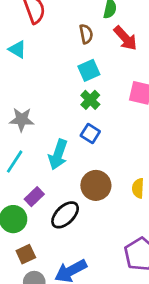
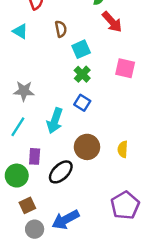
brown semicircle: (86, 34) -> (61, 29), moved
purple rectangle: (34, 197) -> (35, 156), turned -42

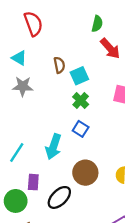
brown semicircle: (61, 29) -> (59, 65), moved
gray star: (24, 91) -> (23, 86), moved

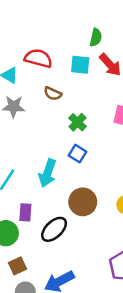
red semicircle: (33, 24) -> (38, 58), moved, turned -55
brown semicircle: (59, 65) -> (53, 94), moved, turned 126
cyan square: (79, 76) -> (80, 65), moved, turned 30

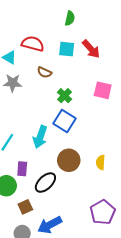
green semicircle: (96, 37) -> (70, 18), moved
blue square: (78, 154) -> (65, 121), size x1.5
brown square: (17, 266) -> (25, 207), moved

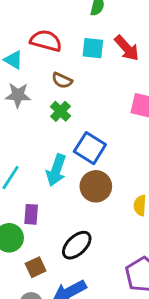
green cross: (65, 96) -> (61, 111), moved
brown circle: (69, 160) -> (96, 186), moved
black ellipse: (45, 183) -> (77, 245), moved

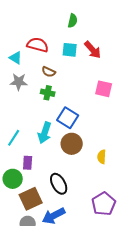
green cross: (61, 111) -> (48, 93), turned -32
black ellipse: (77, 245) -> (59, 184), turned -75
brown square: (36, 267) -> (31, 199), size x1.6

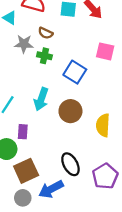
gray star: (19, 82) -> (24, 44), moved
blue square: (68, 118) -> (75, 72), moved
yellow semicircle: (102, 157) -> (103, 125), size x1.5
black ellipse: (59, 184) -> (70, 164), moved

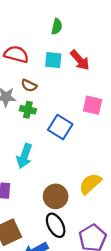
brown circle: (70, 111) -> (56, 196), moved
yellow semicircle: (103, 125) -> (90, 184), turned 45

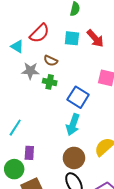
red semicircle: (16, 54) -> (39, 33), turned 120
cyan arrow: (24, 156) -> (73, 125), moved

